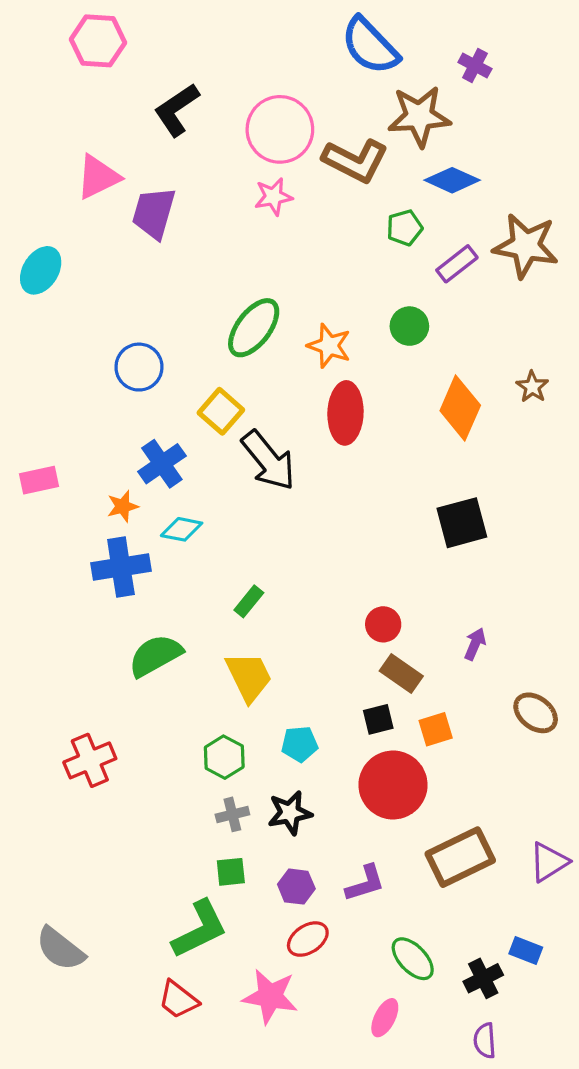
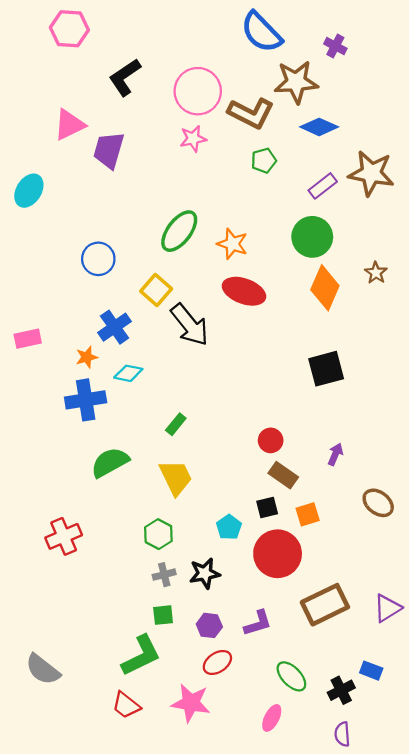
green pentagon: (404, 228) -> (264, 161), moved
green circle: (409, 326) -> (312, 237), moved, size x1.5
red ellipse: (345, 413) -> (244, 291), turned -72
cyan pentagon: (300, 744) -> (229, 527), moved, turned -30

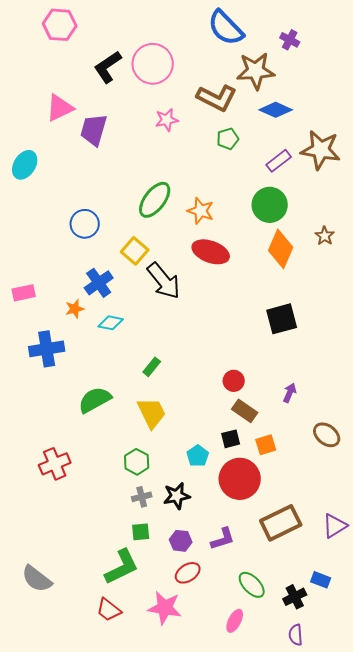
pink circle: (198, 91) -> (153, 64), moved
blue cross: (86, 400) -> (47, 349), moved

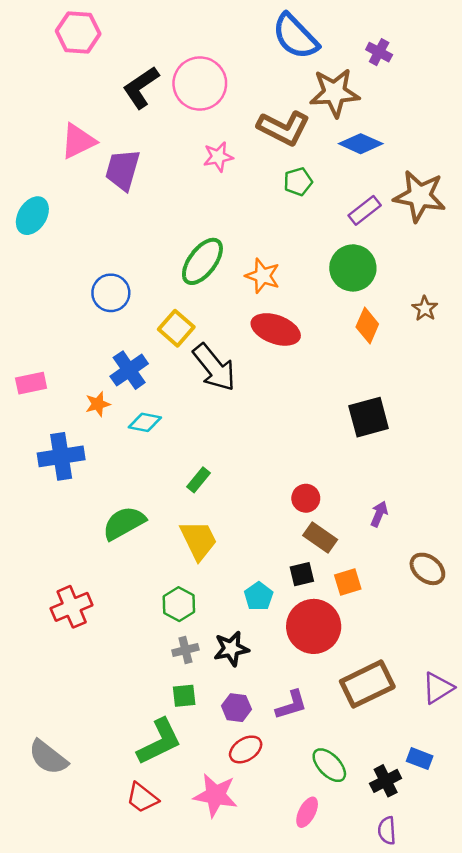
orange diamond: (281, 249) -> (367, 326), size x0.7

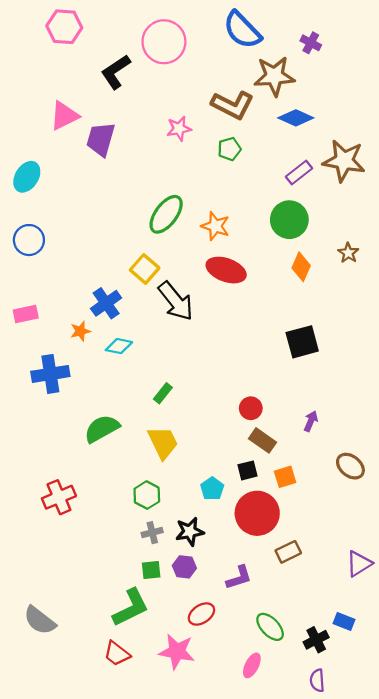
pink circle: (200, 84) -> (164, 42), moved
green pentagon: (298, 182) -> (229, 149), moved
blue circle: (111, 293) -> (29, 240), moved
brown rectangle: (367, 684) -> (288, 552), moved, size x0.6
purple hexagon: (236, 708) -> (184, 567), moved

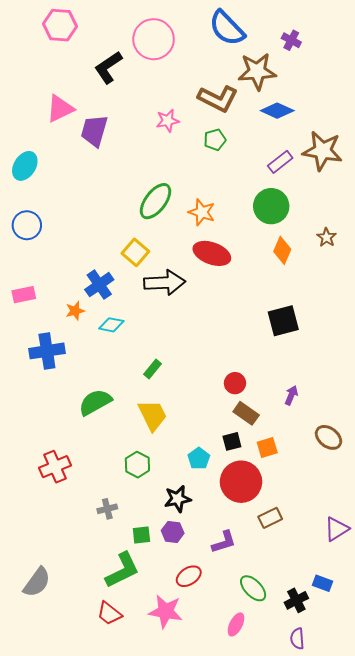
black arrow: (176, 301) -> (165, 283), turned -54
gray cross: (152, 533) -> (107, 509), moved
gray semicircle: (40, 620) -> (37, 582), turned -92

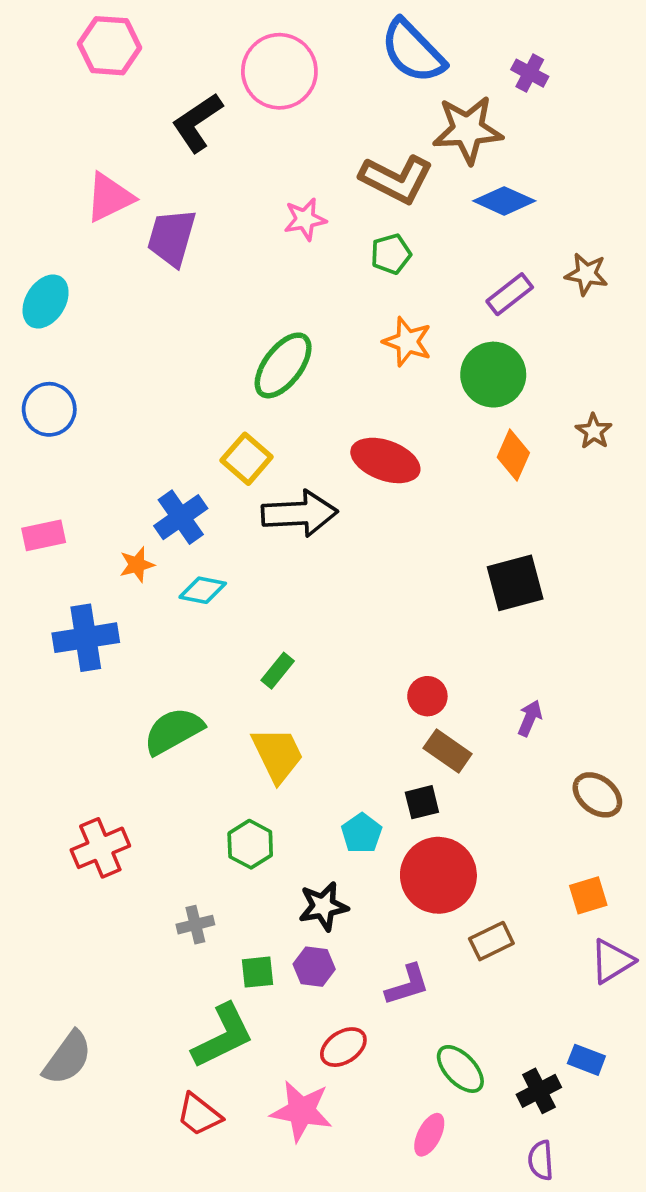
brown star: (322, 151) -> (586, 274), size x0.6
orange star: (202, 212) -> (407, 342), moved
orange square: (267, 447) -> (588, 895), moved

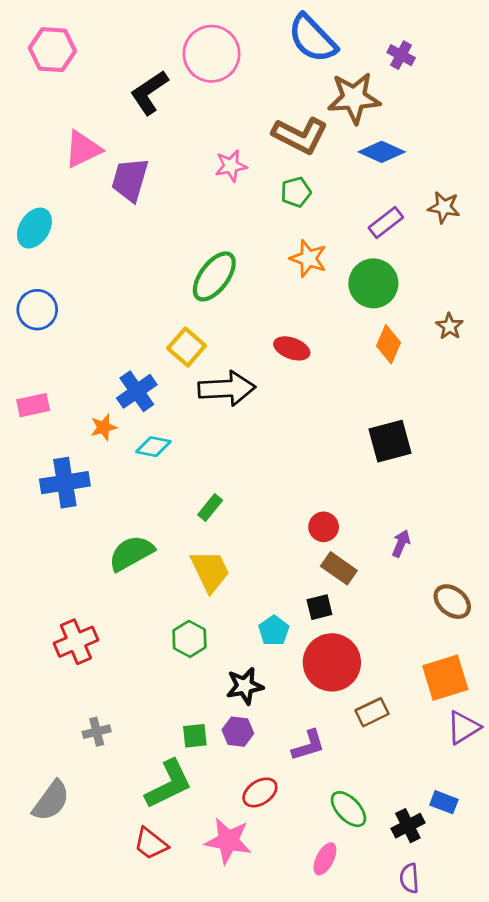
pink hexagon: (109, 46) -> (52, 50), moved
red ellipse: (385, 460) -> (292, 348), size x0.7
orange square: (588, 895) -> (445, 678), size x1.6
gray cross: (195, 925) -> (97, 732), moved

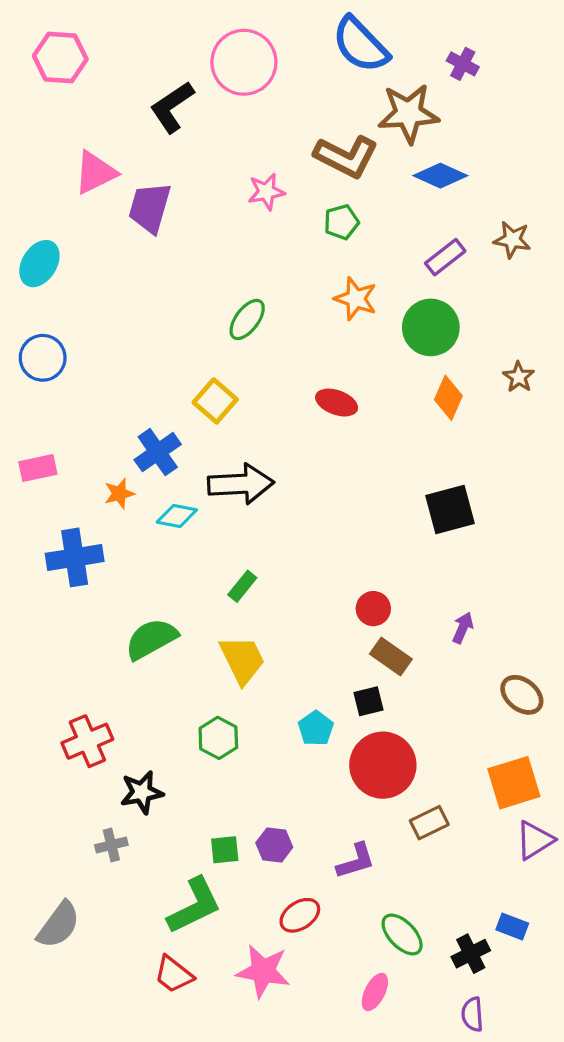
green ellipse: (214, 276) -> (247, 319), size x0.7
black arrow: (227, 389) -> (241, 484), moved
black star: (245, 686) -> (142, 792), moved

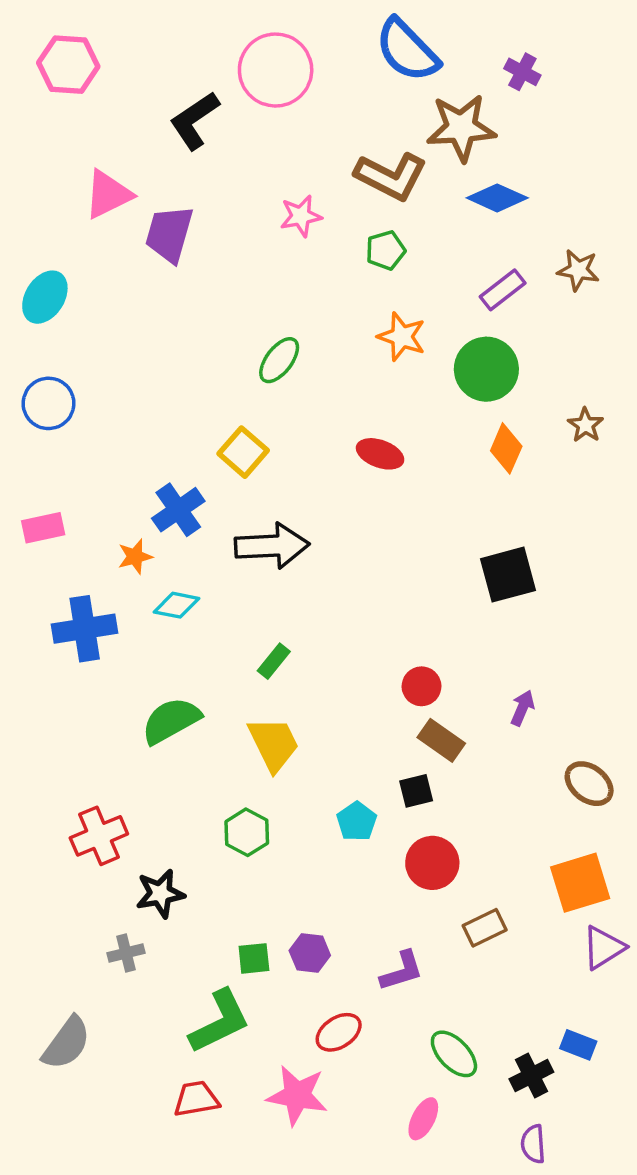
cyan diamond: (177, 516) -> (176, 605), moved
red circle: (383, 765) -> (432, 863), size x0.7
red trapezoid: (174, 974) -> (196, 1099), turned 132

